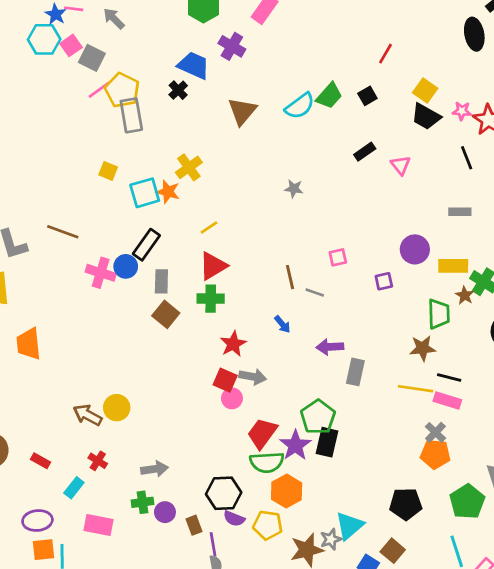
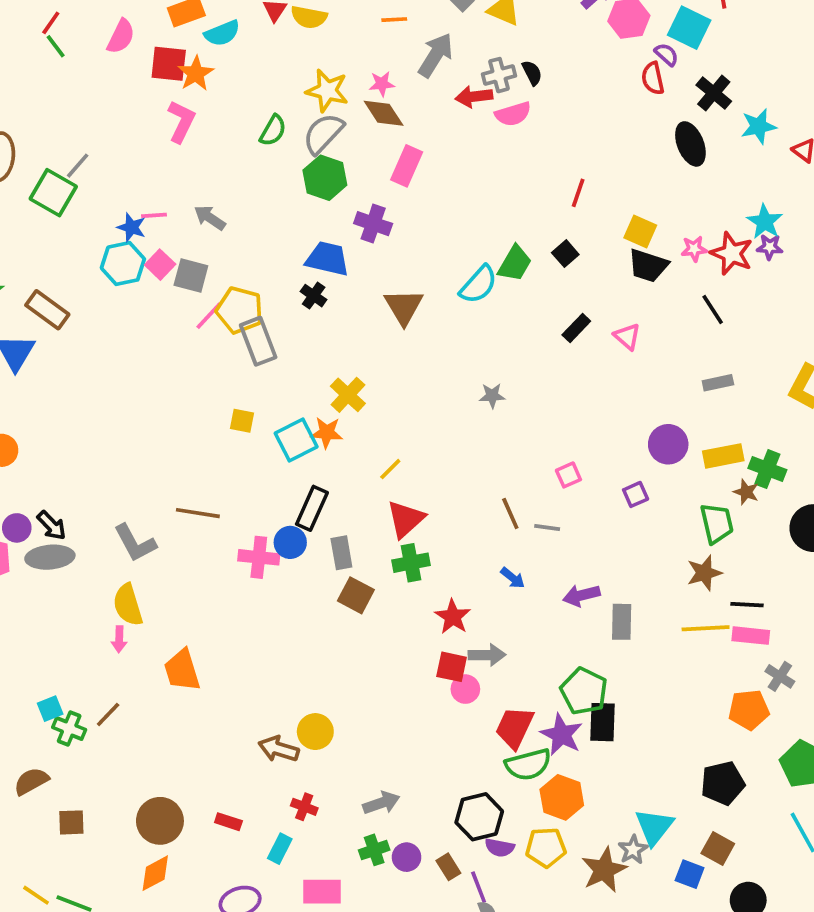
gray cross: (435, 432) -> (780, 676), moved

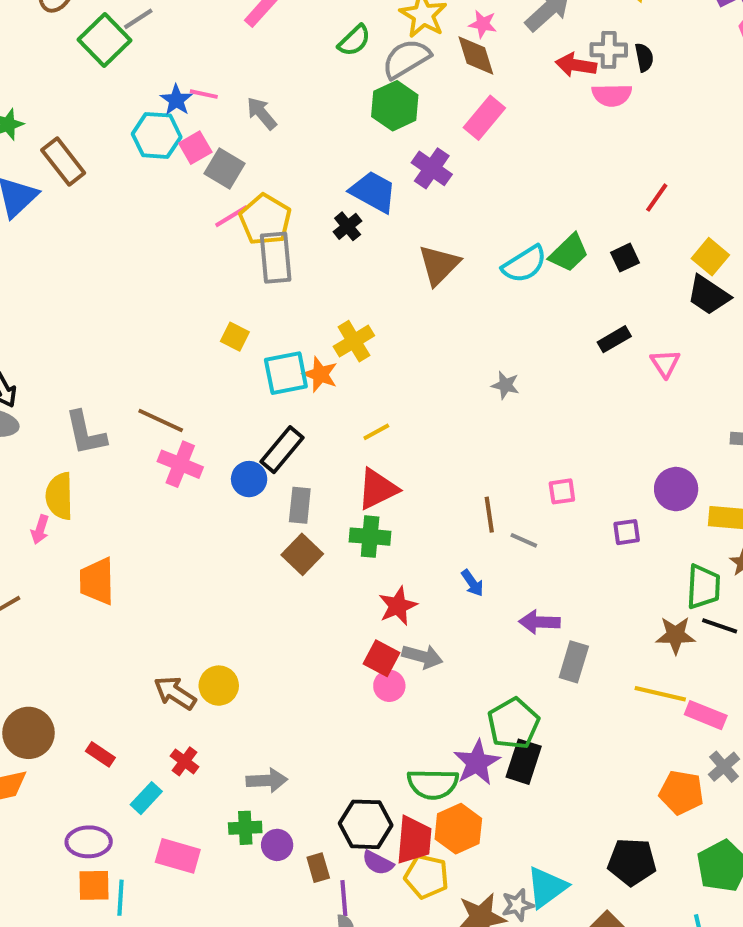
pink cross: (259, 557) -> (180, 464), moved
black line: (747, 605) -> (720, 626), moved
red trapezoid: (514, 727) -> (414, 840), moved, turned 144

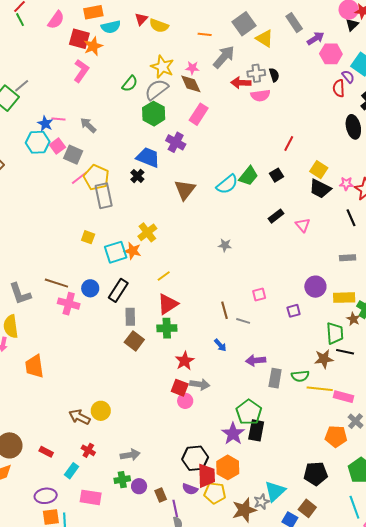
blue circle: (249, 479) -> (90, 288), moved
green semicircle: (433, 784) -> (300, 376), moved, size x0.7
black hexagon: (366, 824) -> (195, 458), moved

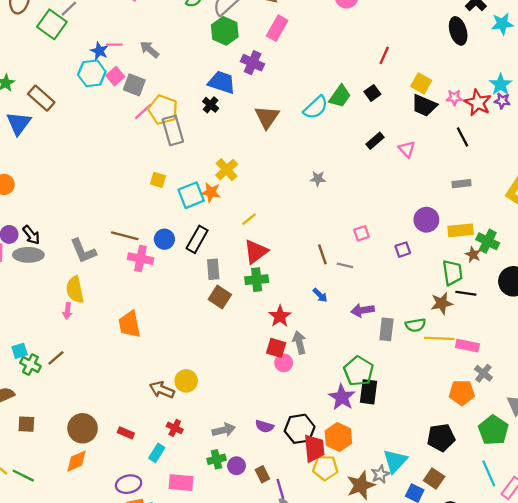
orange trapezoid: (34, 366) -> (130, 324), moved
gray arrow: (200, 384) -> (299, 343), turned -108
purple semicircle: (190, 489) -> (264, 426), moved

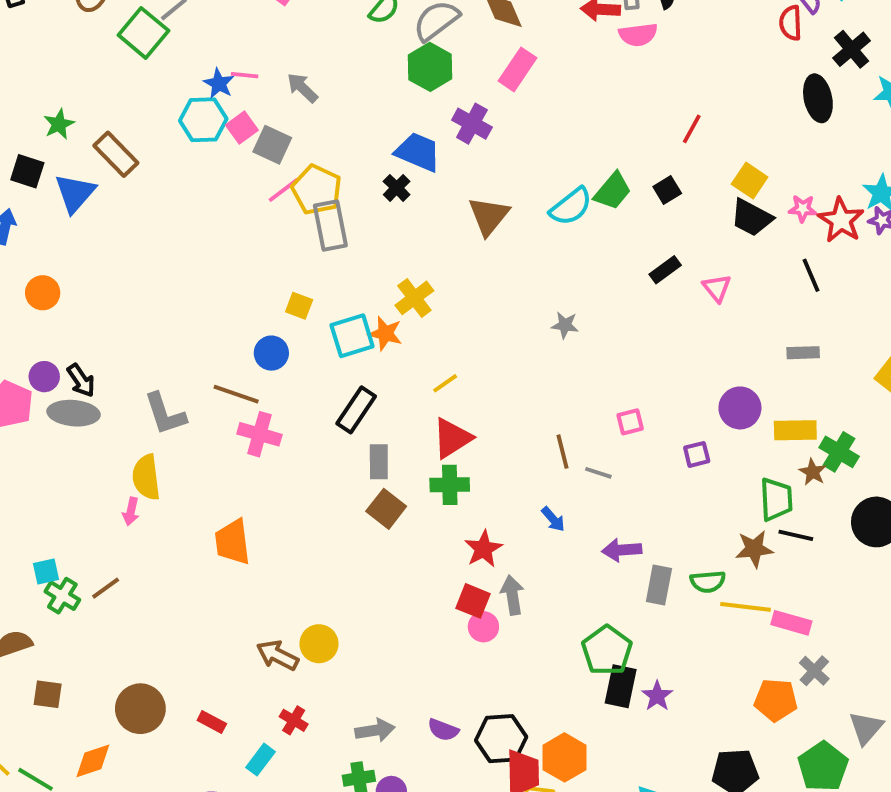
blue circle: (164, 239) -> (271, 353), moved
purple star: (342, 397) -> (657, 696), moved, size x0.7
orange diamond: (77, 461) -> (93, 761), moved

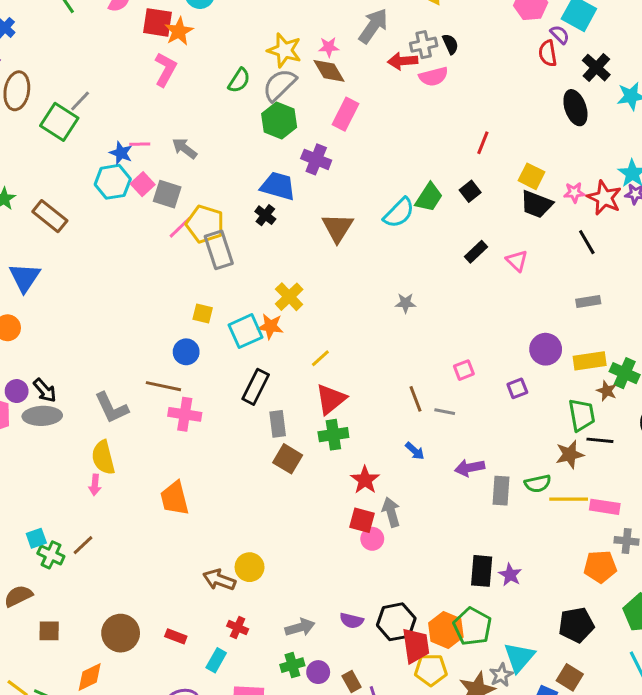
blue triangle: (75, 193) -> (25, 277), moved
green pentagon: (607, 651) -> (472, 627), moved
gray cross: (814, 671) -> (627, 541), turned -30

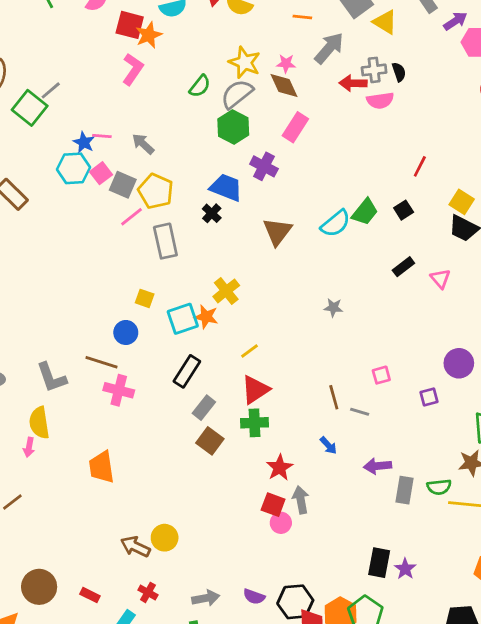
yellow pentagon: (205, 224) -> (156, 191), moved
gray rectangle: (278, 424) -> (204, 408), turned 40

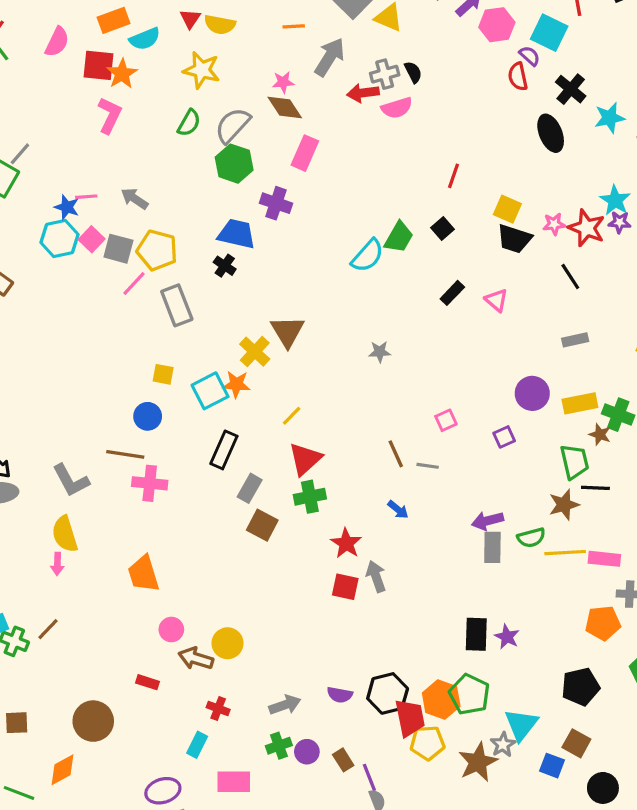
yellow star: (245, 62) -> (202, 70), moved
brown triangle: (277, 232) -> (287, 331), moved
purple arrow: (378, 466) -> (487, 521), moved
pink circle: (281, 523) -> (171, 630), moved
red rectangle: (90, 595) -> (148, 682), moved

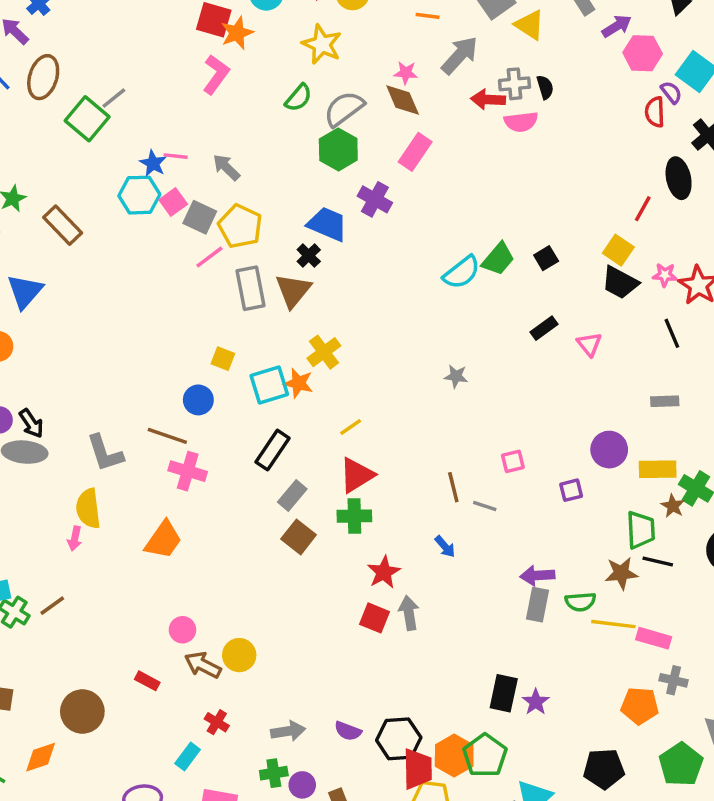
red line: (454, 176) -> (643, 209), moved
brown triangle: (287, 331) -> (293, 291), moved
orange trapezoid: (143, 574) -> (163, 540), moved, turned -138

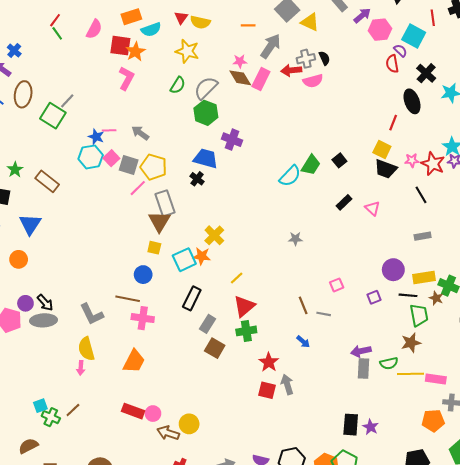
pink rectangle: (415, 152) -> (261, 79), moved
brown triangle: (293, 291) -> (159, 221), moved
black line: (658, 562) -> (408, 295), moved
red rectangle: (147, 681) -> (133, 411), moved, size x1.5

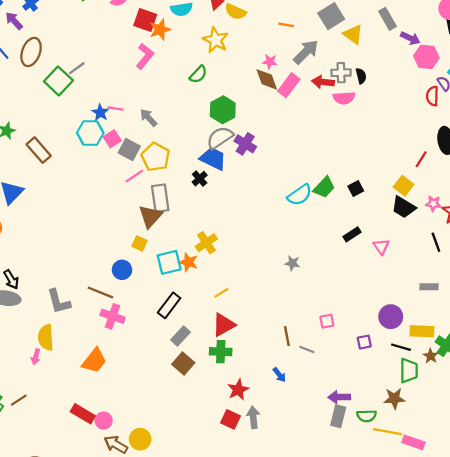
purple arrow: (362, 16) -> (410, 38), turned 54
gray semicircle: (206, 88) -> (220, 138), moved

